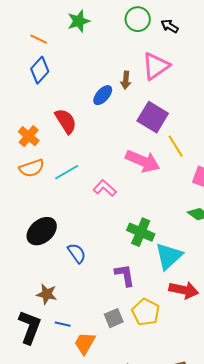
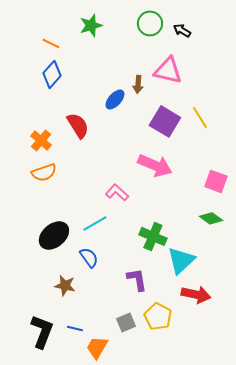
pink triangle: (156, 66) -> (168, 70), turned 48
yellow line: (176, 146) -> (200, 117), moved
cyan line: (67, 172) -> (95, 223), moved
brown star: (47, 294) -> (65, 285), moved

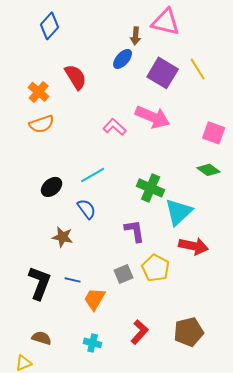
blue ellipse: (115, 99) -> (123, 59), moved
pink L-shape: (117, 192) -> (115, 127), moved
black ellipse: (54, 235) -> (52, 187), size x0.7

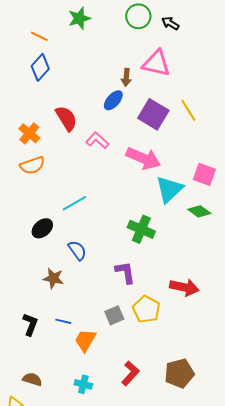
pink L-shape: (115, 127) -> (97, 140), moved
cyan line: (93, 175) -> (74, 203), moved
cyan triangle: (179, 212) -> (169, 189), moved
black L-shape: (40, 283) -> (30, 324), size x0.7

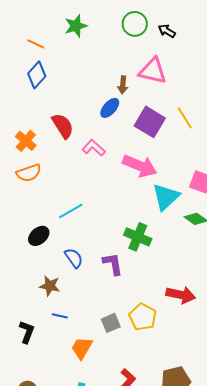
purple L-shape: (125, 272) -> (113, 264), moved
blue line: (63, 321) -> (60, 316), moved

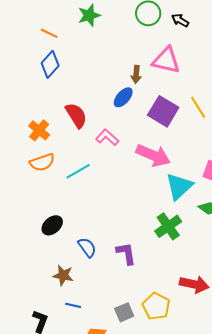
cyan line: (71, 211) -> (78, 171), moved
green cross: (138, 237) -> (168, 226), moved, turned 32

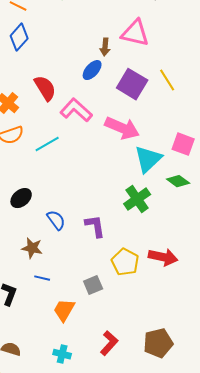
pink L-shape: (107, 137) -> (76, 110), size x1.4
yellow pentagon: (156, 306) -> (125, 262), moved

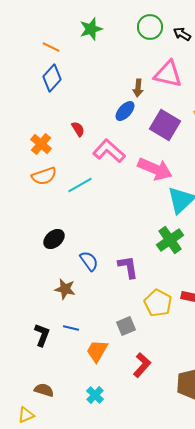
red semicircle: (45, 88) -> (78, 129), size x0.6
blue line: (42, 278) -> (71, 328), moved
red L-shape: (109, 343) -> (142, 365), moved
cyan cross: (62, 354) -> (95, 395), turned 30

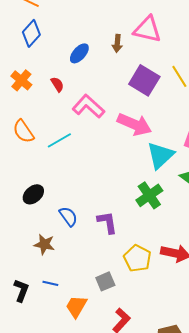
blue ellipse: (125, 111) -> (79, 53), moved
orange cross: (41, 144) -> (21, 80), moved
orange semicircle: (44, 176) -> (23, 131), turned 75

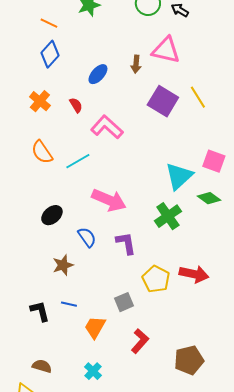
pink arrow: (134, 124) -> (109, 200), moved
brown star: (44, 244) -> (63, 265), turned -30
black L-shape: (21, 290) -> (40, 311), turned -35

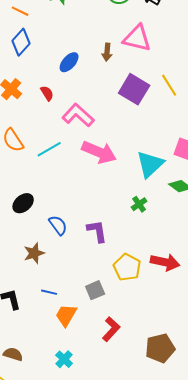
pink arrow: (109, 200) -> (99, 152), moved
green cross: (168, 216) -> (139, 204), size x0.6
blue line: (69, 304) -> (49, 292), moved

